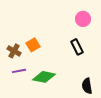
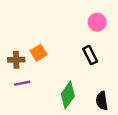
brown cross: (14, 51) -> (16, 60), turned -32
green diamond: (44, 77) -> (68, 95), moved, turned -65

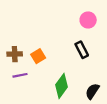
orange square: (38, 53) -> (38, 56), moved
black semicircle: (102, 101) -> (92, 91), turned 42

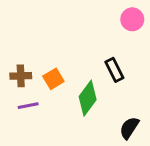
pink circle: (88, 20) -> (132, 19), moved
green diamond: (61, 86) -> (88, 98), moved

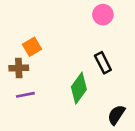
pink circle: (132, 19) -> (103, 15), moved
orange square: (53, 79) -> (32, 47), moved

